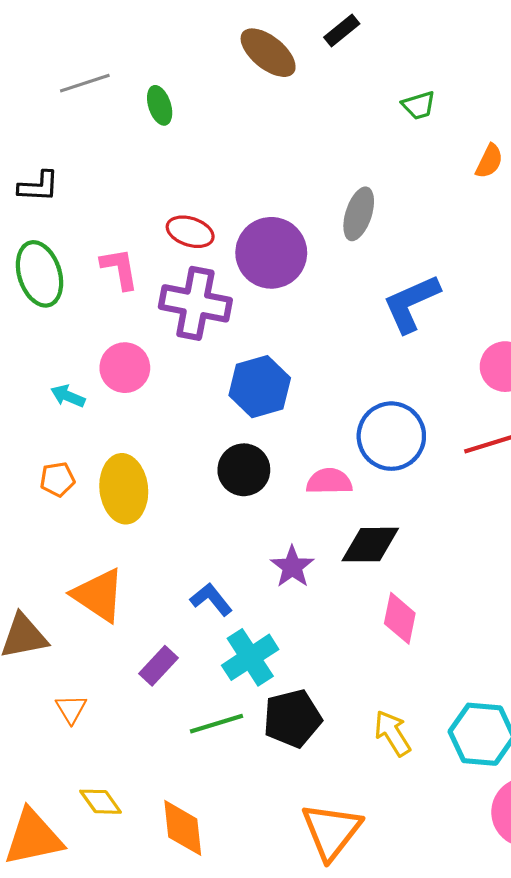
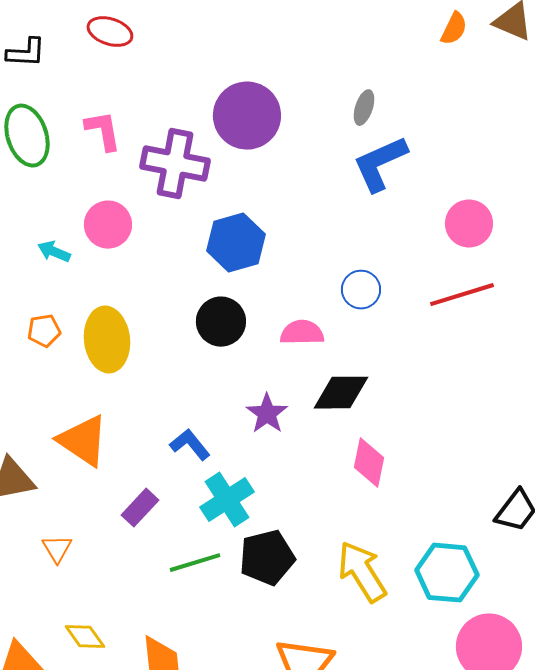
gray ellipse: (359, 214) -> (364, 108), moved, size x0.7
red ellipse: (190, 232) -> (110, 32), moved
blue circle: (391, 436) -> (361, 290), size x0.6
yellow arrow: (392, 733) -> (362, 572), size x1.4

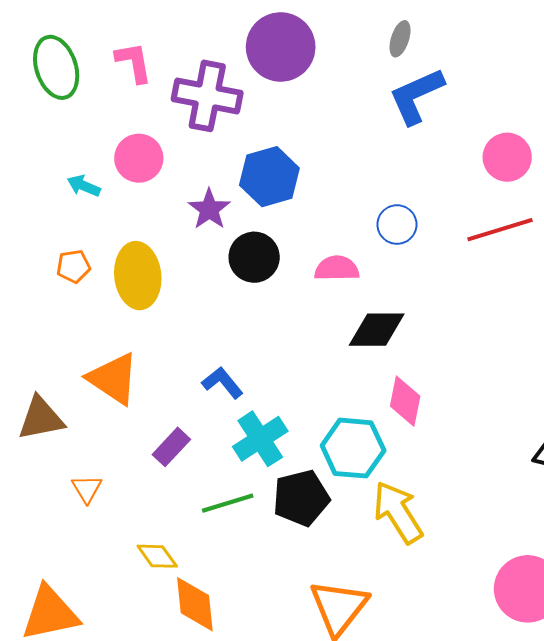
purple star: (267, 414) -> (209, 209), moved
cyan hexagon: (447, 573) -> (353, 448), moved
yellow diamond: (85, 637) -> (157, 556), moved

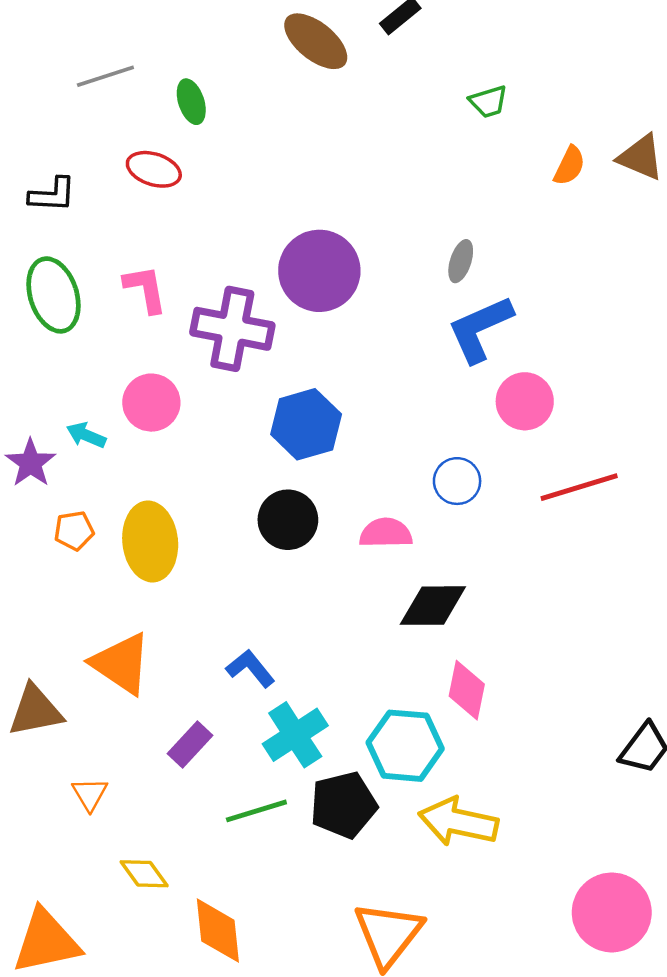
pink circle: (507, 157) -> (525, 401), moved
purple star: (209, 209) -> (31, 463), moved
yellow arrow: (398, 512) -> (458, 822), turned -46
yellow diamond: (157, 556) -> (144, 874), moved

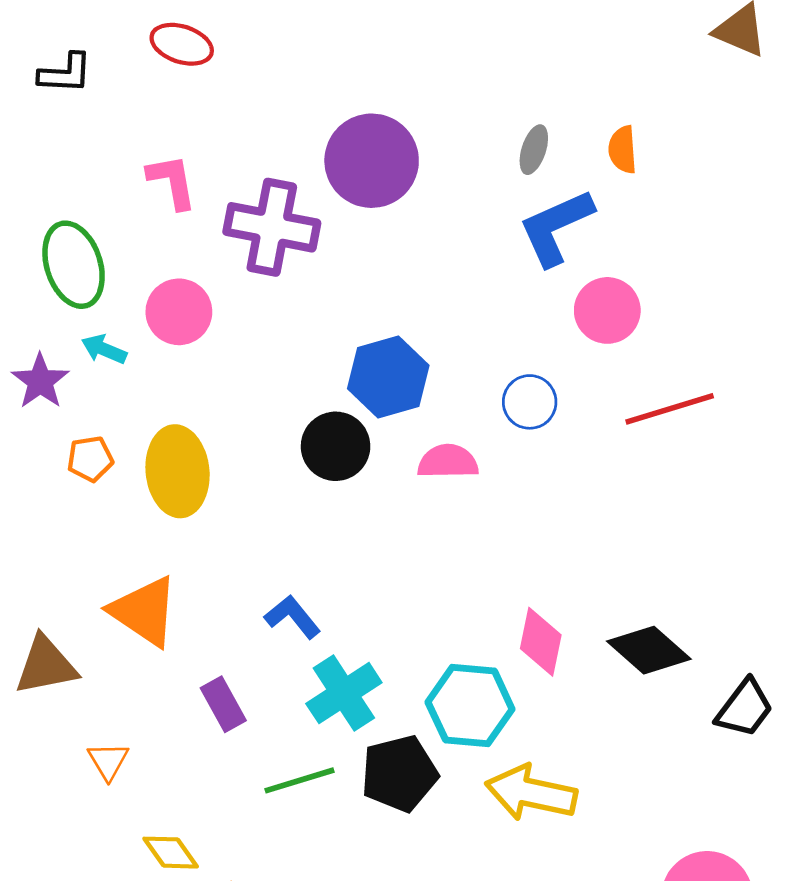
orange semicircle: (569, 166) -> (623, 150), moved, turned 150
green ellipse: (54, 295) -> (74, 265), moved
blue hexagon: (306, 424) -> (388, 377), moved
black diamond: (433, 606) -> (649, 650), moved, turned 42
purple rectangle: (190, 744) -> (223, 704), turned -72

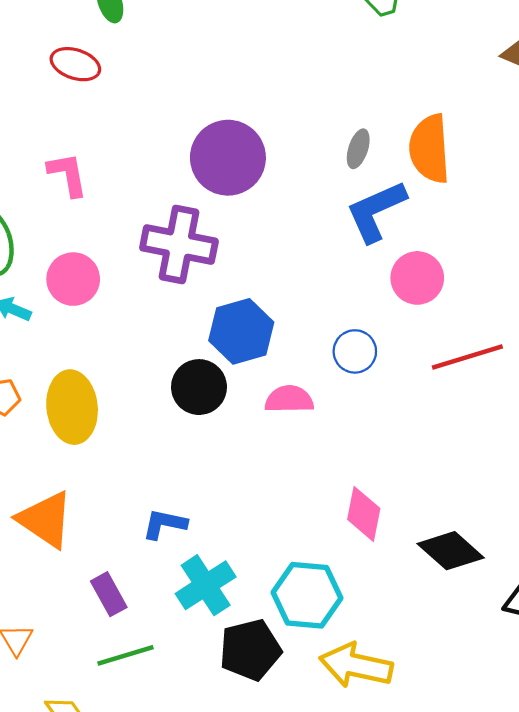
orange semicircle: (623, 150) -> (429, 149), size x1.8
purple cross: (272, 227) -> (179, 245), moved
blue L-shape: (293, 617) -> (164, 524), turned -39
pink diamond: (541, 642) -> (364, 514), moved
green line: (300, 780) -> (126, 655), moved

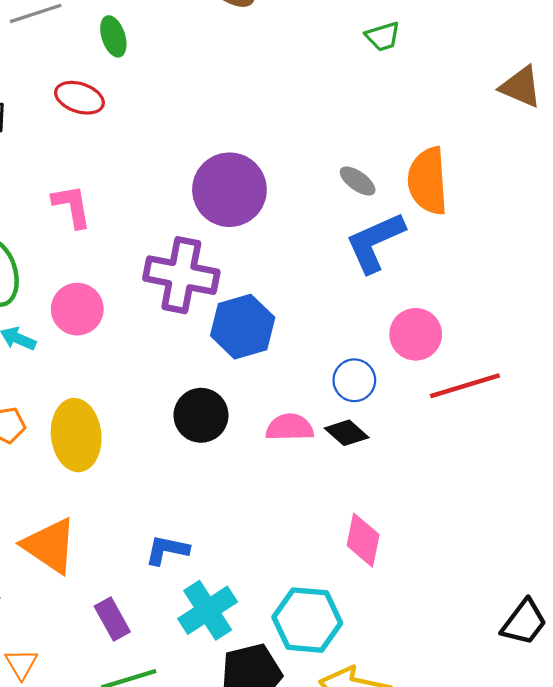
gray ellipse: (358, 149) -> (358, 181), turned -72
pink circle: (417, 278) -> (416, 334), moved
blue hexagon: (241, 331) -> (243, 327), moved
black diamond: (451, 551) -> (347, 433), moved, size x0.7

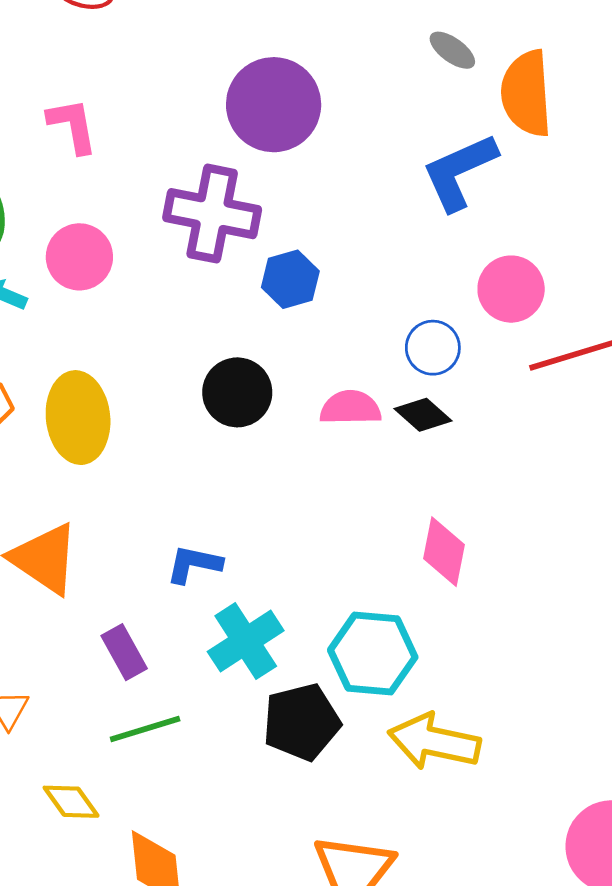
gray ellipse: (358, 181) -> (452, 50), moved
blue hexagon: (243, 327) -> (290, 279), size x0.7

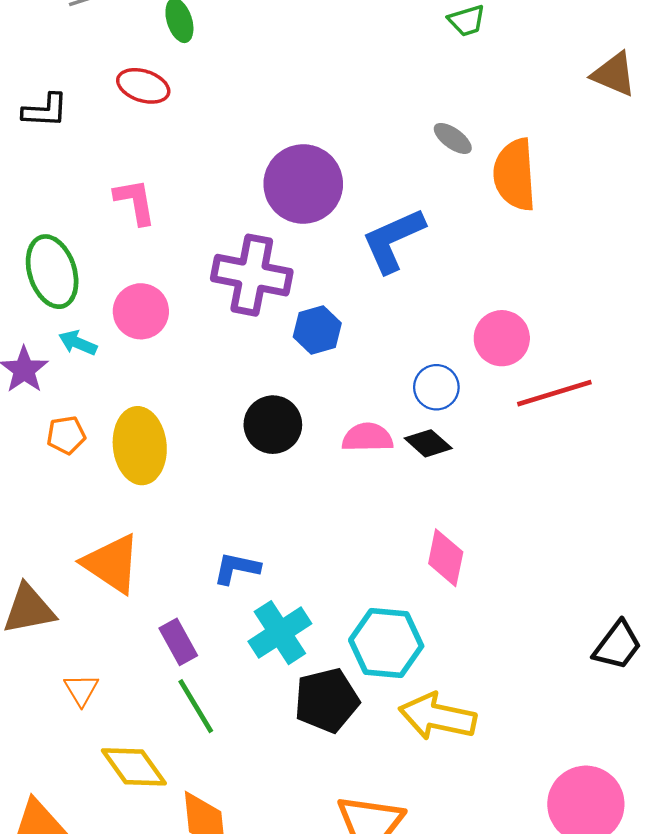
blue L-shape: (459, 172) -> (393, 240), moved
green line: (145, 729) -> (196, 706), turned 76
yellow diamond: (71, 802) -> (134, 767), size x1.4

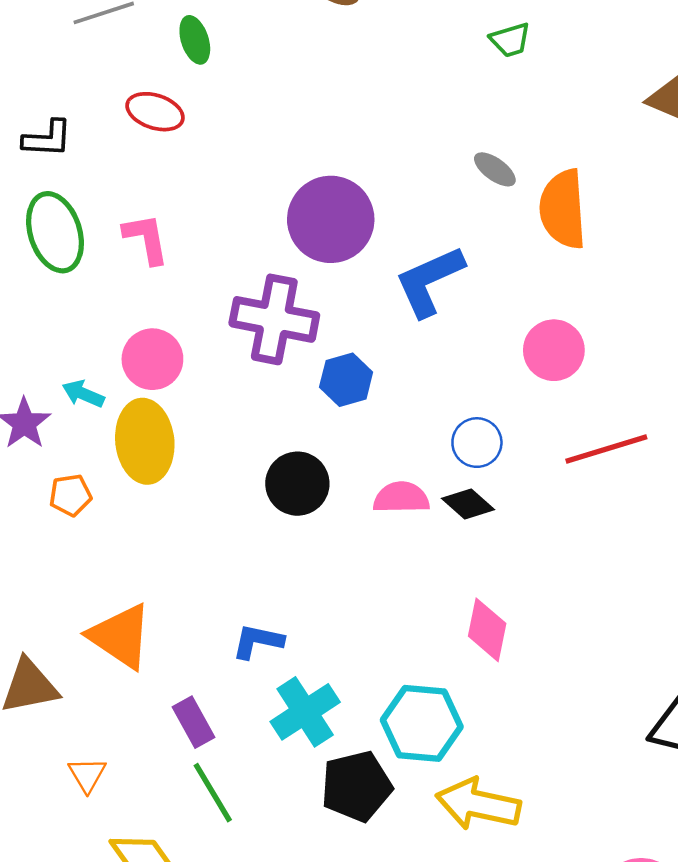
green ellipse: (52, 272) -> (55, 232), moved
pink circle: (502, 338) -> (554, 350), moved
yellow ellipse: (140, 446) -> (145, 441), moved

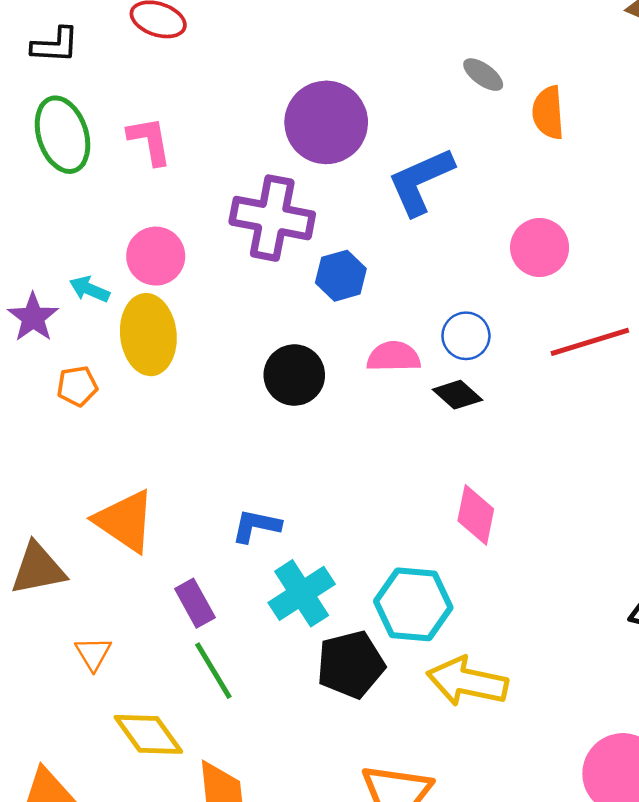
orange semicircle: (563, 209) -> (548, 113), size x0.7
pink semicircle: (401, 498) -> (394, 357), moved

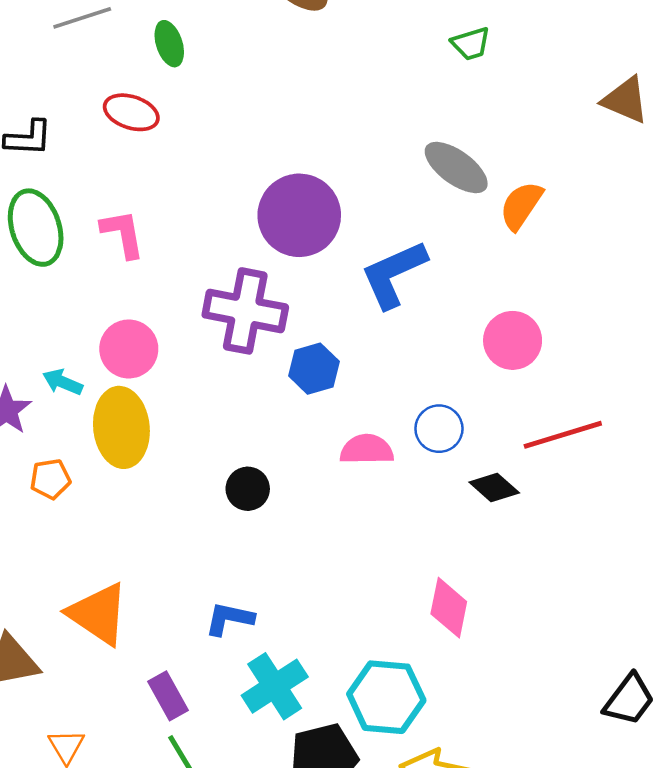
gray ellipse: (483, 75) -> (456, 168), size x1.6
orange semicircle: (548, 113) -> (521, 206), turned 38
black circle: (294, 375) -> (248, 489), moved, size x0.7
black diamond: (457, 395) -> (494, 488), moved

